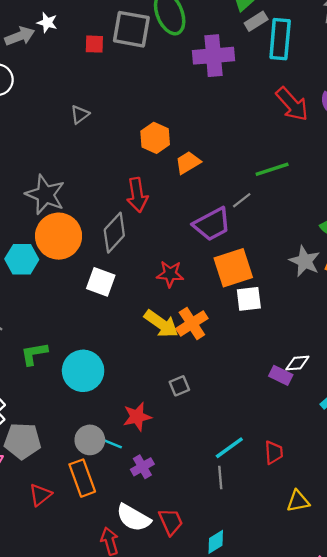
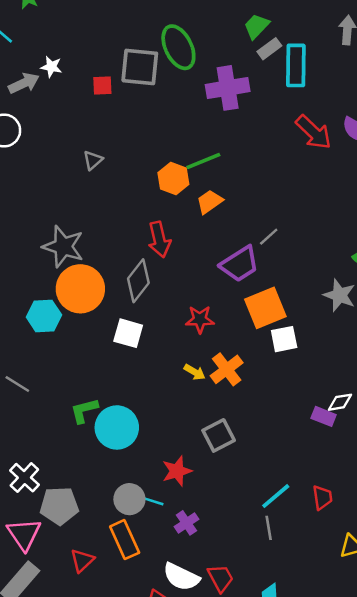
green line: (272, 169) -> (203, 161), moved
yellow arrow: (161, 324) -> (195, 372), size x0.6
green L-shape: (34, 354) -> (84, 411), moved
gray square: (179, 386) -> (219, 435), size x1.5

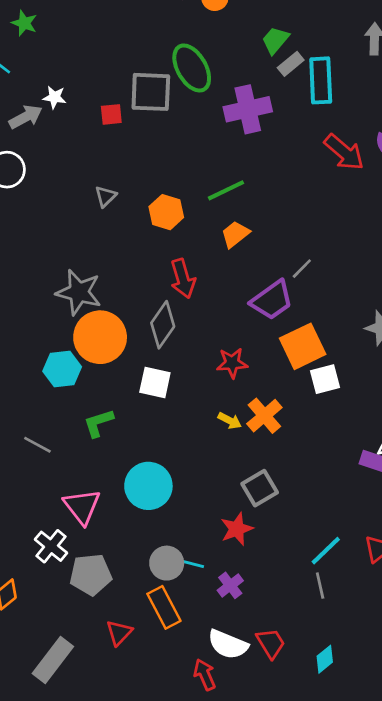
orange hexagon: (173, 179) -> (166, 212), moved
green L-shape: (84, 411) -> (98, 423), moved
red star: (177, 471) -> (237, 529), moved
pink triangle: (24, 534) -> (82, 506), moved

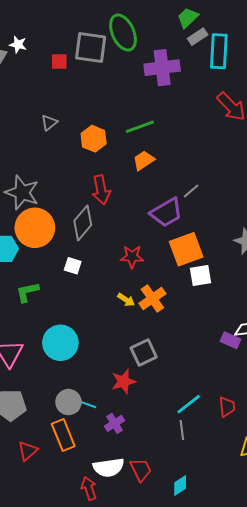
white square: (155, 383) -> (73, 266), size x0.7
white semicircle: (228, 644) -> (109, 467), turned -36

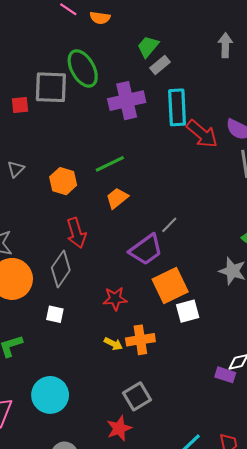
cyan rectangle: (219, 51) -> (177, 107), moved
orange cross: (152, 299) -> (140, 340), turned 32

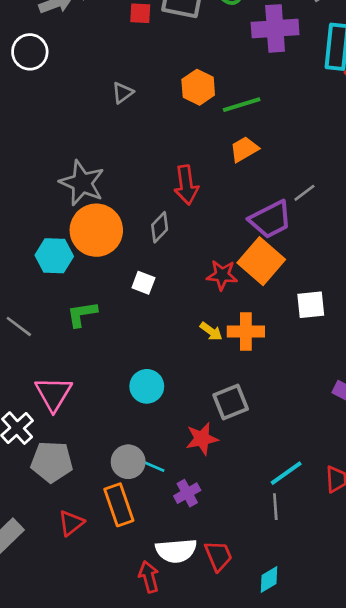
orange hexagon: (63, 181) -> (198, 87), moved
gray diamond: (61, 269) -> (160, 227), size x0.7
orange square: (170, 285) -> (261, 261), moved, turned -32
cyan circle: (50, 395) -> (147, 386), moved, size x0.7

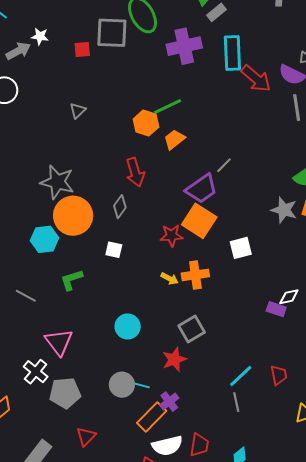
orange hexagon: (198, 87) -> (146, 123), moved
orange rectangle: (119, 505) -> (152, 417), moved, turned 72
red trapezoid: (218, 556) -> (199, 445), turned 40

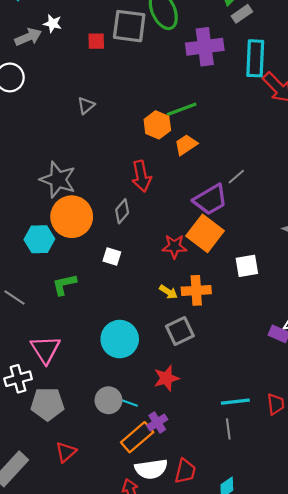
cyan circle: (128, 326) -> (120, 339), size x1.4
gray square: (192, 329) -> (180, 331), moved
white cross: (36, 372) -> (18, 379), turned 30
cyan line: (241, 376) -> (235, 402), turned 32

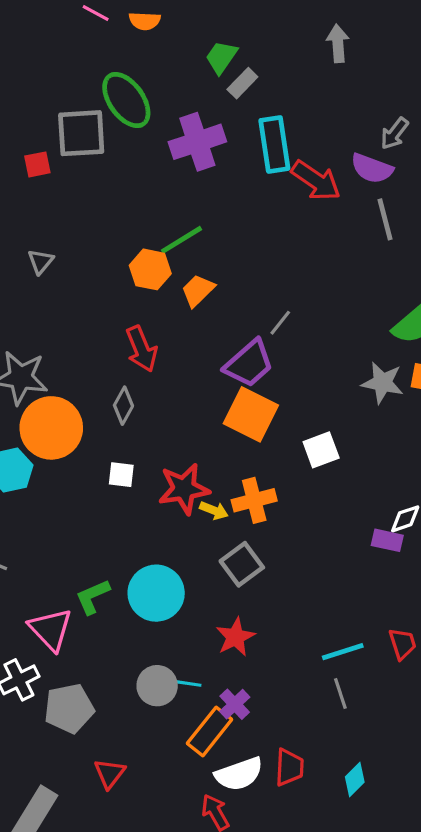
red star: (174, 246) -> (184, 489), moved, size x1.4
green L-shape: (64, 285) -> (93, 597), moved

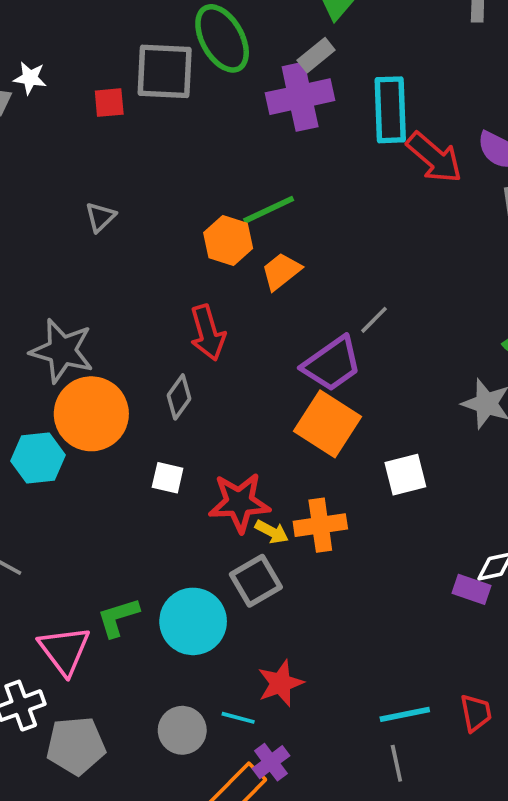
gray rectangle: (242, 83) -> (316, 55), moved
gray square: (242, 564) -> (256, 581), moved
cyan line: (187, 683) -> (238, 718), moved

